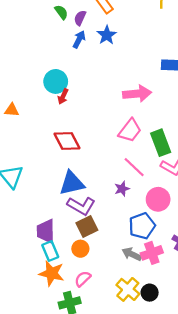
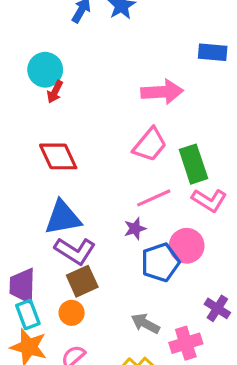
pink line: (134, 167) -> (154, 198), turned -70
blue pentagon: (142, 226) -> (160, 262), moved
pink cross: (152, 253) -> (186, 343), moved

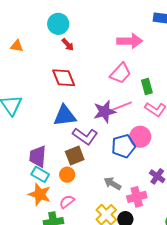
red arrow: (55, 92) -> (68, 45), moved, turned -72
green rectangle: (193, 164) -> (147, 87), size x0.7
purple star: (135, 229) -> (105, 112), moved, size x1.6
purple L-shape: (75, 251) -> (85, 136), moved
cyan rectangle: (28, 314) -> (40, 174), turned -42

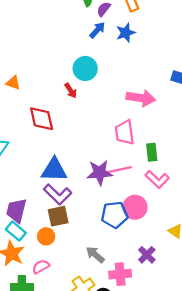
cyan circle: (58, 24) -> (85, 68), moved
pink trapezoid: (121, 73) -> (125, 132), turned 120
red diamond: (64, 78) -> (42, 119), moved
purple L-shape: (85, 136) -> (58, 194), moved

